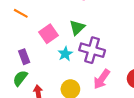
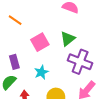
cyan star: (65, 54) -> (41, 72), moved

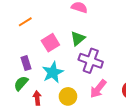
orange line: (15, 20) -> (25, 22), turned -64
cyan star: (41, 72) -> (53, 72), size x1.5

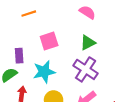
green triangle: (78, 39) -> (88, 43), moved

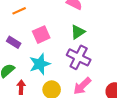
purple rectangle: (19, 56) -> (14, 42), moved, turned -48

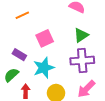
purple rectangle: (14, 42) -> (19, 55), moved
purple cross: (79, 57) -> (82, 61), turned -30

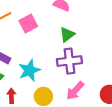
pink square: (45, 38) -> (28, 24), moved

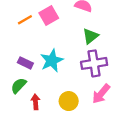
pink square: (28, 24) -> (49, 15), moved
cyan star: (29, 70) -> (52, 61), moved

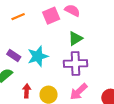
pink square: (49, 15) -> (51, 16), moved
red arrow: (36, 102) -> (27, 91), moved

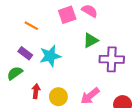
orange line: (18, 17) -> (31, 26), moved, turned 48
purple cross: (76, 64) -> (112, 59), moved

